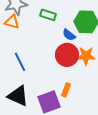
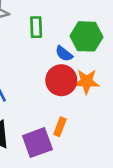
green rectangle: (48, 15) -> (36, 27), turned 70

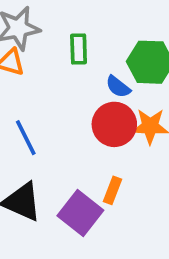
purple square: (37, 143) -> (80, 213), turned -32

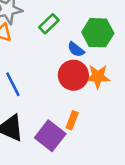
green rectangle: (79, 49) -> (49, 24), turned 48

